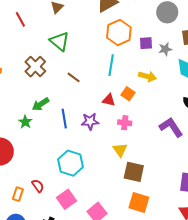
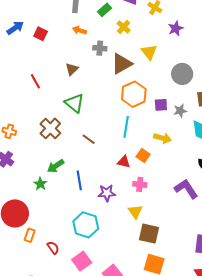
purple star: (90, 121) -> (107, 193), moved
orange rectangle: (18, 194) -> (30, 235), moved

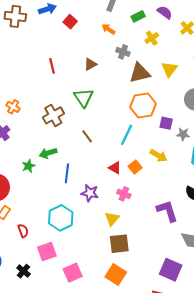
brown square: (149, 234) -> (119, 244), turned -35

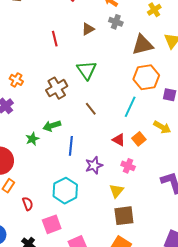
gray cross: (123, 52) -> (116, 22), moved
brown triangle: (90, 64) -> (88, 29), moved
purple star: (90, 193) -> (94, 165), turned -30

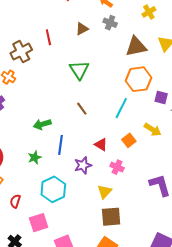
brown cross: (57, 88) -> (21, 52), moved
green star: (32, 139) -> (35, 157), moved
red triangle: (119, 140) -> (101, 145), moved
red semicircle: (28, 204) -> (15, 201), turned -144

